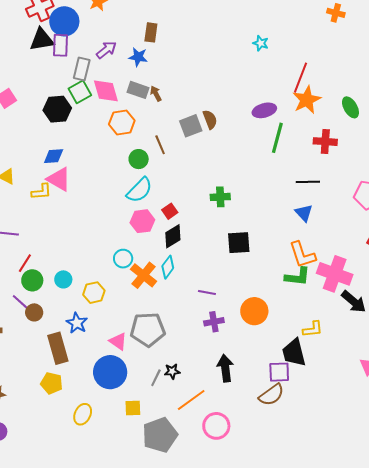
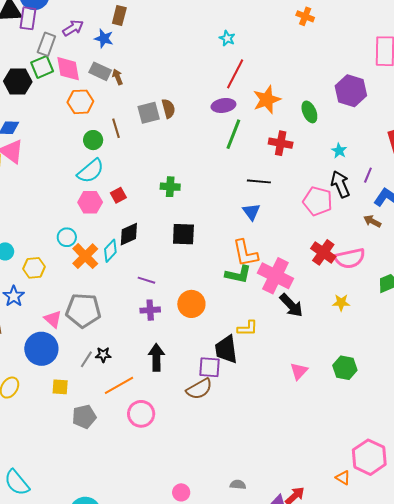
red line: (300, 78) -> (235, 74), moved
black diamond: (173, 236) -> (129, 234), moved
gray pentagon: (160, 435) -> (84, 417), size x0.7

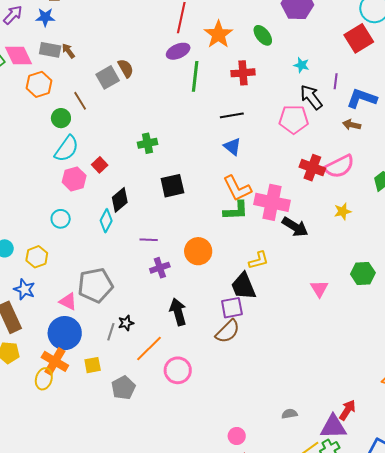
orange cross: (85, 256) -> (55, 361), moved

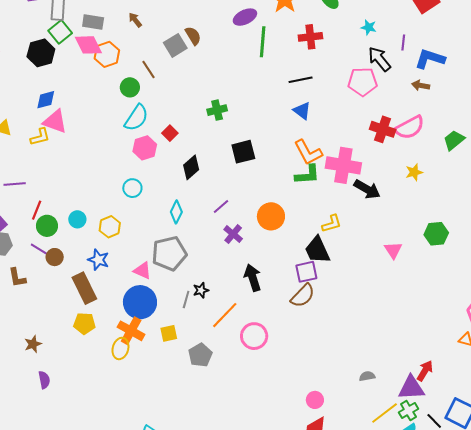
gray rectangle: (50, 50) -> (93, 22), moved
pink diamond: (19, 56) -> (88, 45), moved
cyan diamond: (106, 221) -> (176, 212), moved
purple line: (149, 240) -> (221, 206), turned -42
purple cross: (160, 268) -> (233, 234), turned -30

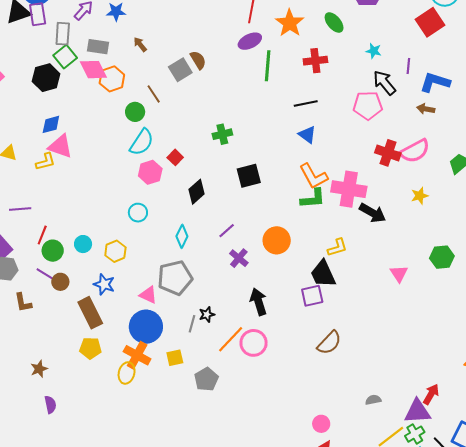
brown semicircle: (303, 296) -> (329, 343), moved
pink circle: (254, 336) -> (254, 343), moved

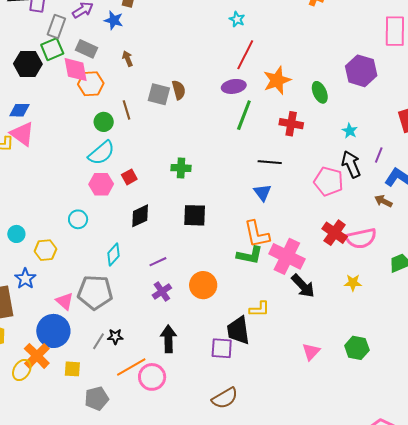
gray square: (180, 70) -> (159, 94), turned 30

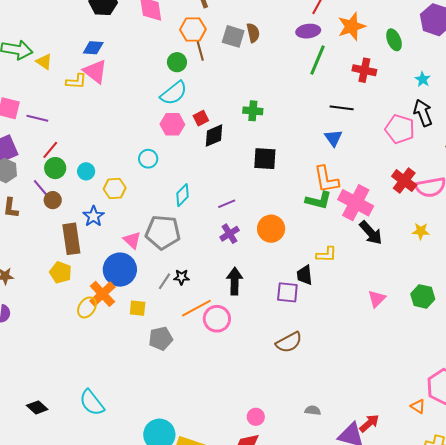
orange hexagon: (91, 84) -> (193, 29), moved
black diamond: (140, 216) -> (214, 136), moved
black trapezoid: (238, 330) -> (305, 275), size x0.7

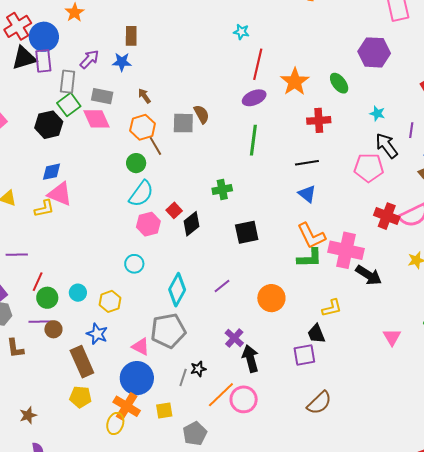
green line: (317, 60) -> (253, 140), moved
purple line: (41, 189) -> (40, 322), turned -35
cyan diamond: (182, 195) -> (177, 290), size x1.4
purple cross: (230, 234) -> (234, 338), moved

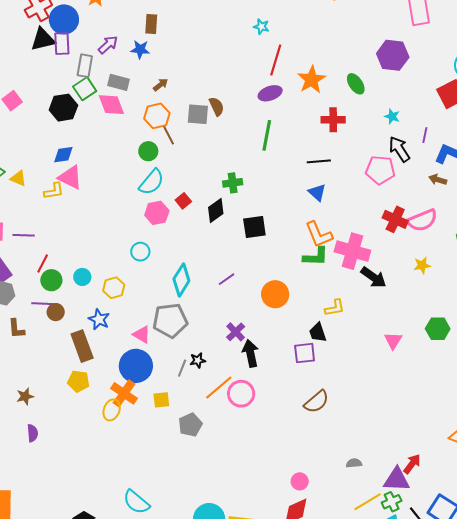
brown arrow: (144, 96) -> (161, 85), turned 84
black diamond: (192, 224) -> (216, 211), moved

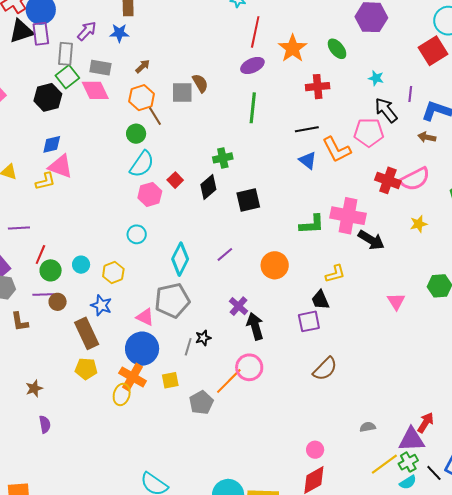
orange L-shape: (319, 234) -> (337, 150), moved
orange line: (219, 388) -> (229, 381), moved

